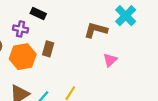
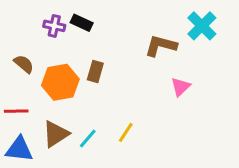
purple cross: (21, 29) -> (54, 26), moved

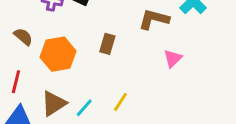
brown rectangle: (95, 72) -> (107, 44), moved
red line: (16, 111) -> (16, 82), turned -75

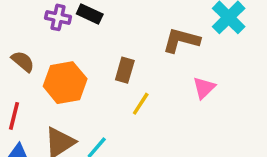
yellow line: (120, 102) -> (141, 104), moved

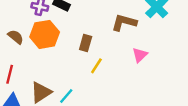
orange hexagon: (65, 83) -> (45, 34), moved

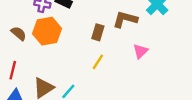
brown rectangle: (86, 43) -> (98, 32), moved

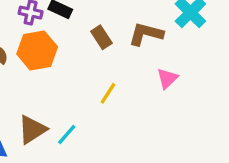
brown rectangle: (98, 32) -> (101, 37), moved, turned -49

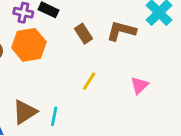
pink triangle: (167, 78) -> (139, 85), moved
cyan line: (67, 135) -> (54, 116), turned -30

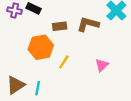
brown rectangle: (83, 34) -> (60, 26), turned -64
orange hexagon: (29, 45) -> (41, 47), moved

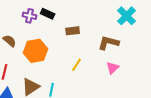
brown L-shape: (88, 24) -> (109, 43), moved
orange hexagon: (41, 47) -> (36, 51), moved

